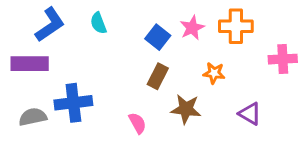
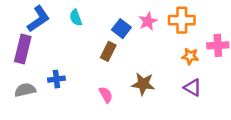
purple rectangle: (30, 64) -> (23, 49), turned -76
orange star: (214, 73) -> (190, 56), moved
brown rectangle: (158, 76) -> (108, 51), moved
blue cross: (73, 103) -> (56, 79), size x0.6

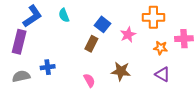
pink star: (148, 21) -> (128, 35), moved

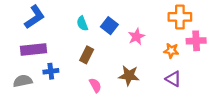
cyan semicircle: (64, 15) -> (82, 23), moved
orange cross: (153, 17) -> (180, 17), moved
purple rectangle: (19, 42) -> (33, 50), moved, turned 70
brown rectangle: (91, 44) -> (87, 55), moved

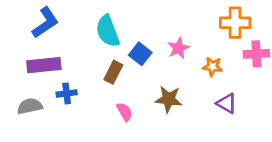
cyan semicircle: (82, 23) -> (108, 31), size x1.6
blue square: (109, 26) -> (140, 54), moved
orange star: (171, 51) -> (212, 67), moved

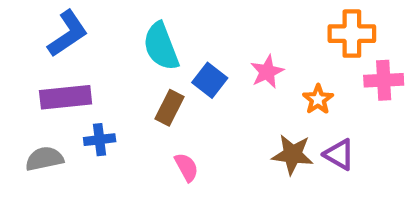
orange star: (212, 67) -> (318, 99), turned 30
brown star: (169, 99) -> (293, 154), moved

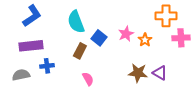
orange star: (318, 99) -> (145, 40), moved

